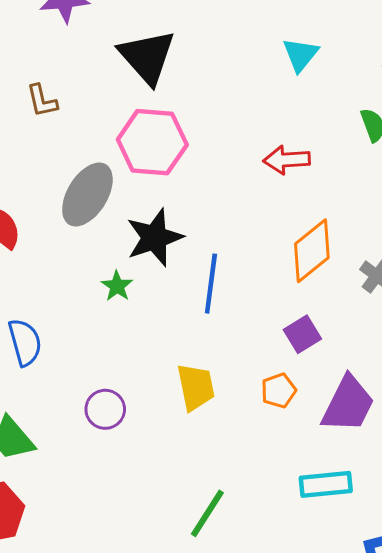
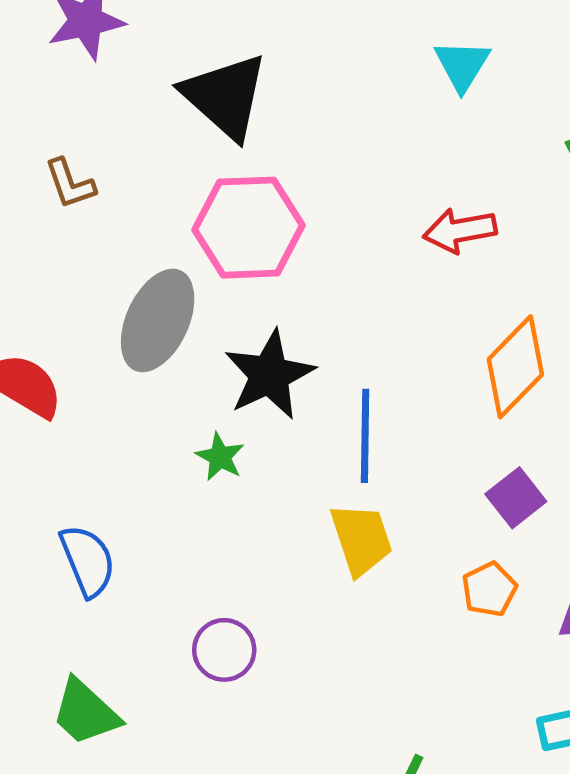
yellow trapezoid: (196, 387) -> (361, 539), moved

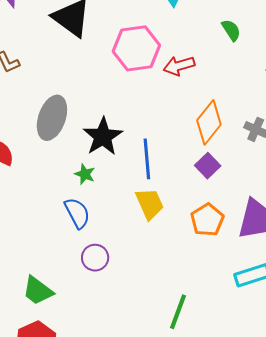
pink hexagon: (248, 228) -> (136, 48), moved
purple square: (516, 498) -> (208, 166), moved
blue semicircle: (88, 561) -> (77, 213), moved
orange pentagon: (489, 589) -> (207, 220), size x1.4

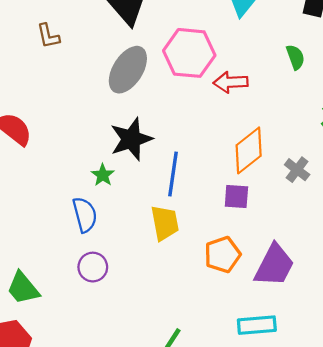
gray ellipse: (52, 118) -> (128, 70), moved
purple square: (208, 166) -> (236, 197), turned 35

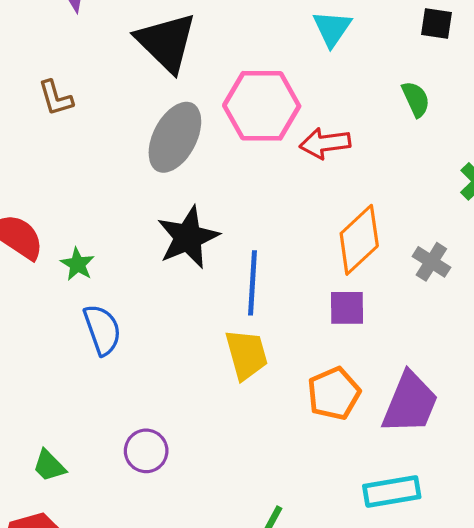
green star: (103, 175) -> (77, 264), moved
blue semicircle: (85, 215) -> (102, 330), moved
purple circle: (93, 267) -> (146, 451), moved
green trapezoid: (23, 288) -> (49, 466), size x0.7

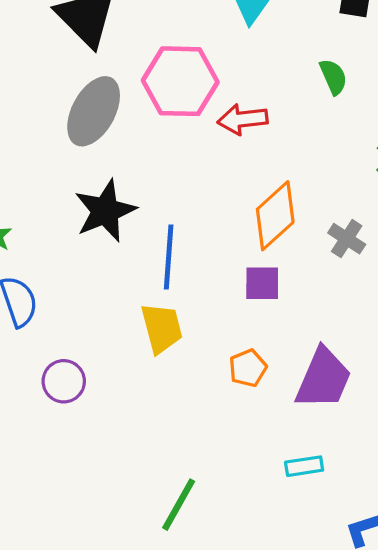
orange pentagon: (334, 394) -> (248, 368), size x0.7
purple circle: (146, 451) -> (64, 381), moved
cyan rectangle: (392, 492) -> (304, 466), size x0.7

